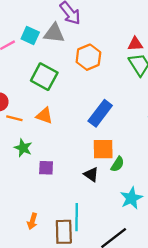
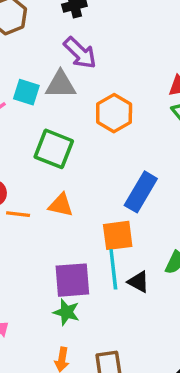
green star: (23, 148) -> (66, 312), moved
orange square: (103, 149) -> (118, 235), moved
purple square: (46, 168) -> (72, 280), size x1.6
cyan line: (77, 217) -> (113, 269), moved

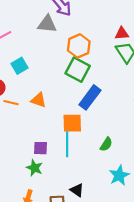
cyan square: (26, 92) -> (19, 66), moved, turned 35
green square: (54, 149) -> (78, 70), moved
purple square: (72, 280) -> (41, 148), size x0.6
black triangle: (138, 282) -> (77, 190), moved

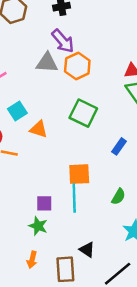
orange hexagon: (79, 46) -> (77, 66), moved
blue rectangle: (90, 97) -> (119, 146), moved, size x0.6
orange triangle: (39, 100) -> (39, 129), moved

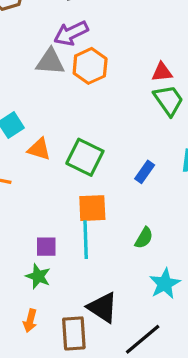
purple arrow: (63, 41) -> (71, 33), turned 105
green square: (83, 113) -> (85, 157), moved
black triangle: (87, 250) -> (102, 308), size x1.5

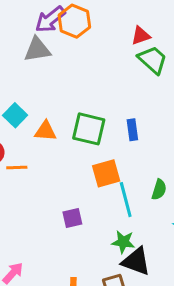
orange hexagon: (90, 66) -> (74, 21), moved
blue rectangle: (145, 172) -> (132, 130), moved, turned -30
cyan line: (86, 240) -> (126, 200), moved
green star: (38, 276) -> (123, 242), moved

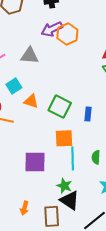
gray triangle: (37, 50) -> (30, 56), moved
green semicircle: (159, 190) -> (96, 157), turned 152
purple square: (72, 218) -> (35, 162), size x1.6

